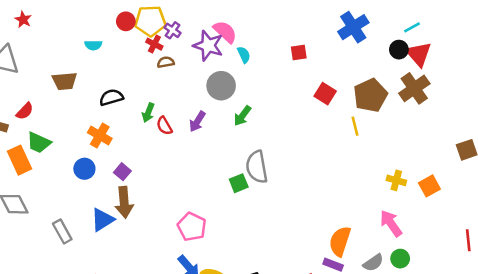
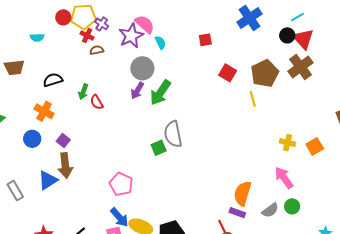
purple star: (208, 46) -> (131, 36), turned 30
green arrow: (242, 116) -> (160, 93), size x1.5
purple arrow: (197, 122) -> (137, 91), moved

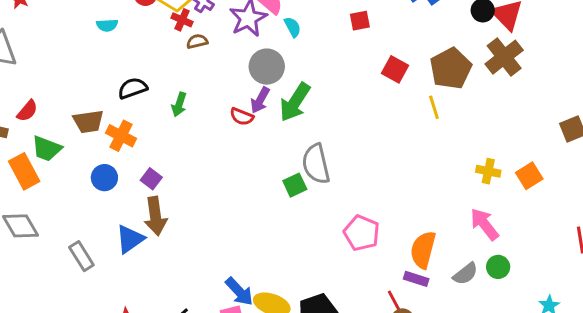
brown trapezoid: (14, 67) -> (88, 122), moved
red semicircle: (97, 102) -> (242, 117), moved, turned -35
pink pentagon: (121, 184) -> (362, 233), moved

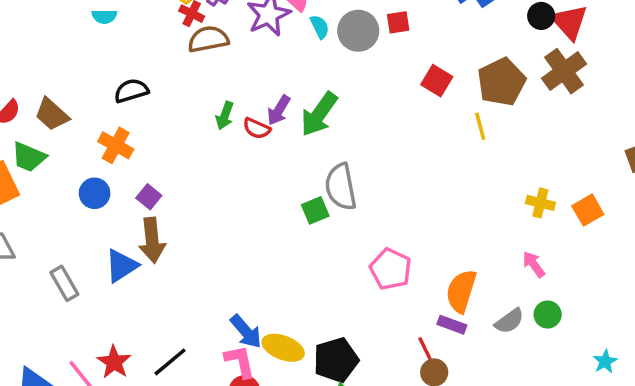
brown semicircle: (197, 41) -> (208, 39), size x1.6
gray circle: (267, 67) -> (358, 31), moved
green arrow: (179, 104) -> (225, 116), moved
brown trapezoid: (88, 122) -> (52, 114), moved, turned 48
pink arrow: (484, 224) -> (534, 264), size x0.7

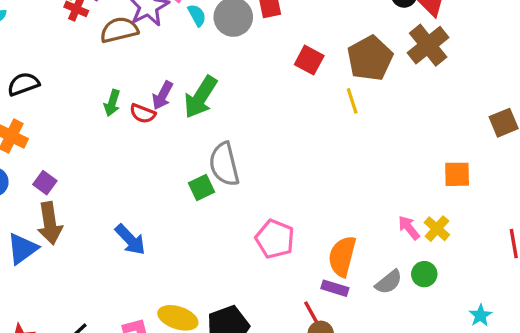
brown semicircle: (208, 39) -> (119, 30), moved
yellow cross: (540, 203) -> (437, 229), moved, turned 30
orange square: (588, 210) -> (457, 174), turned 32
blue arrow: (246, 332) -> (130, 240), moved

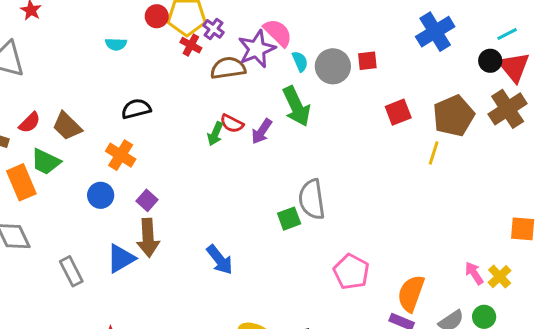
red square: (309, 60) -> (398, 112), turned 35
green arrow: (200, 97) -> (296, 106), moved, turned -63
yellow line: (352, 101) -> (434, 153), turned 30
red semicircle: (143, 114) -> (232, 123), moved

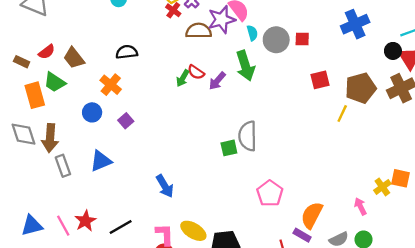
brown arrow: (148, 238) -> (50, 138), moved
blue arrow: (220, 260) -> (165, 186), moved
yellow cross: (500, 277) -> (382, 187), moved

